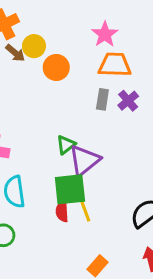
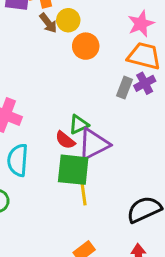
purple cross: (128, 101) -> (145, 83), moved
red semicircle: (62, 211) -> (65, 140), moved, turned -60

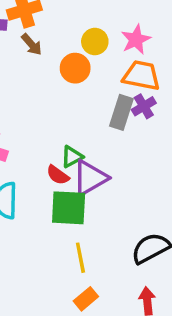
yellow circle: (68, 20) -> (95, 42), moved
gray rectangle: (125, 88) -> (121, 112), size x1.4
yellow line: (83, 192) -> (80, 258), moved

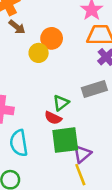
yellow circle: (95, 42) -> (39, 53), moved
gray rectangle: (121, 112) -> (94, 89), moved, turned 65
purple triangle: (90, 178) -> (82, 154), moved, size x0.7

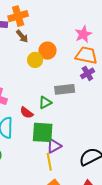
gray rectangle: (94, 89) -> (65, 89), moved
red semicircle: (53, 118) -> (27, 113), moved

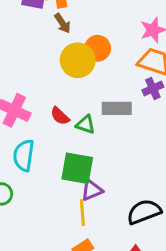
yellow circle: (35, 60) -> (78, 60), size x1.5
green triangle: (45, 102) -> (86, 125), turned 40
red semicircle: (27, 113) -> (60, 116), moved

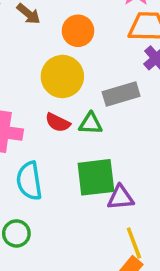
yellow circle: (78, 60) -> (62, 76), moved
purple triangle: (92, 190) -> (121, 198), turned 35
yellow line: (82, 213) -> (134, 243), moved

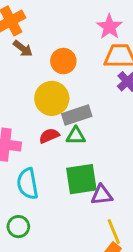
gray rectangle: (121, 94) -> (77, 115), moved
red semicircle: (58, 123) -> (49, 136), turned 132

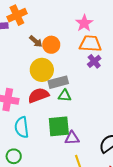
brown arrow: (23, 49) -> (36, 41), moved
red semicircle: (49, 136) -> (38, 95), size x1.5
green triangle: (76, 136) -> (65, 96), moved

